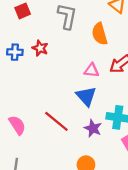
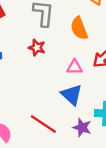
red star: (40, 48) -> (37, 48), moved

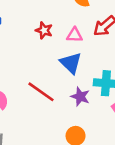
red star: (37, 48) -> (44, 30), moved

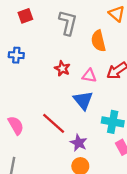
purple star: (80, 97) -> (79, 143), moved

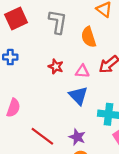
red square: (25, 16) -> (16, 18), size x1.5
red line: (54, 123) -> (42, 136), moved
pink semicircle: (16, 125) -> (13, 108), moved, turned 54

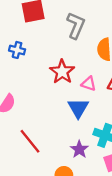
red star: (56, 66) -> (62, 72), size x1.5
purple star: (77, 137) -> (79, 149), moved

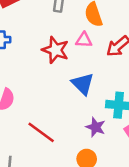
pink triangle: (89, 84) -> (84, 40), moved

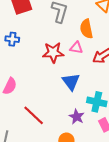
red star: (55, 50) -> (53, 52), turned -30

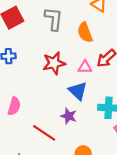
pink triangle: (76, 48) -> (85, 67), moved
purple star: (77, 117) -> (69, 116), moved

